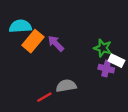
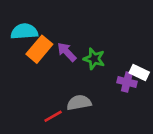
green star: (103, 48) -> (94, 59), moved

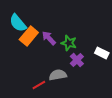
cyan semicircle: (24, 31) -> (18, 23), turned -126
purple cross: (127, 82) -> (77, 60), moved, turned 32

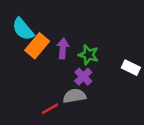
purple arrow: (49, 38) -> (63, 48), turned 49
purple cross: (77, 60) -> (83, 77), moved

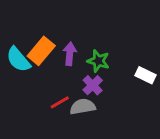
cyan semicircle: (23, 29) -> (18, 59), moved
red line: (50, 109) -> (60, 102), moved

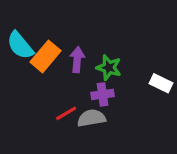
cyan semicircle: (18, 59) -> (20, 45), moved
purple cross: (93, 85) -> (102, 94), turned 36

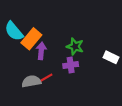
purple arrow: (77, 60) -> (41, 51), moved
gray semicircle: (91, 118) -> (31, 81), moved

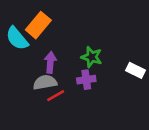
orange rectangle: (31, 39) -> (38, 25), moved
gray semicircle: (31, 81) -> (45, 82), moved

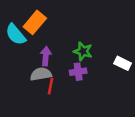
red line: (56, 96) -> (50, 86), turned -49

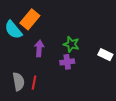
gray semicircle: (41, 74) -> (19, 82), moved, turned 90
red line: (50, 86) -> (34, 83), moved

